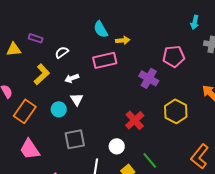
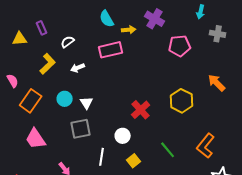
purple rectangle: (36, 38) -> (42, 28), turned 48
purple cross: (149, 78) -> (155, 19), moved
white triangle: (77, 99) -> (87, 103), moved
green line: (150, 160) -> (168, 150), moved

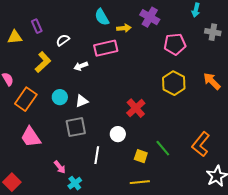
white arrow: (78, 68) -> (81, 66), moved
yellow hexagon: (182, 101) -> (174, 83), moved
white triangle: (87, 103) -> (82, 101), turned 40
yellow square: (134, 161) -> (141, 156), moved, turned -32

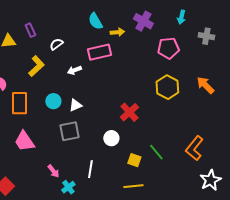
cyan arrow: (196, 10) -> (181, 17), moved
orange rectangle: (26, 99) -> (19, 103), turned -35
white line: (97, 155) -> (90, 169), moved

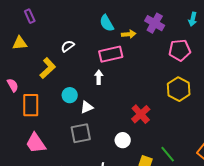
purple rectangle: (30, 30) -> (30, 16), moved
white arrow: (74, 70) -> (99, 77), moved, turned 112
cyan circle: (53, 101) -> (70, 95), moved

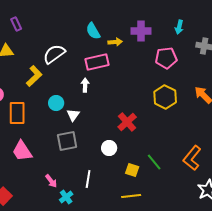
purple cross: (155, 23) -> (141, 31), turned -30
white semicircle: (68, 46) -> (54, 54), size x1.6
white triangle: (87, 107) -> (73, 115), turned -32

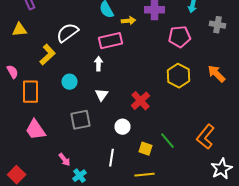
white triangle: (73, 115) -> (102, 95), moved
white line: (88, 179) -> (112, 158), moved

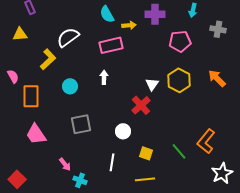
white arrow: (98, 64) -> (104, 77), moved
white triangle: (102, 95) -> (152, 84), moved
green line: (168, 141) -> (179, 151), moved
cyan cross: (80, 176) -> (80, 180), turned -32

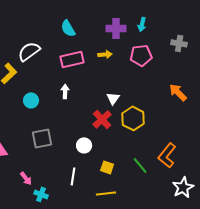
cyan arrow: (193, 10) -> (142, 24), moved
yellow arrow: (129, 25) -> (105, 54), moved
yellow hexagon: (179, 80) -> (133, 118), moved

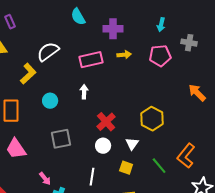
cyan semicircle: (68, 28) -> (78, 17), moved
purple cross: (116, 28) -> (113, 29), moved
gray cross: (179, 43) -> (189, 43), moved
white triangle: (113, 98) -> (132, 144), moved
red cross: (102, 119) -> (106, 122), moved

